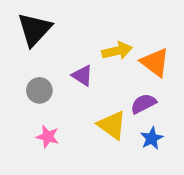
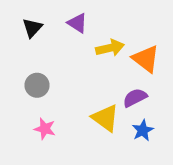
black triangle: (34, 29) -> (32, 28), size x0.6
purple triangle: (82, 76) -> (77, 23), moved

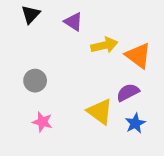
black triangle: (32, 28) -> (31, 14), moved

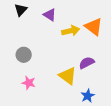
orange triangle: (138, 56) -> (94, 27), moved
blue star: (135, 123) -> (88, 96), moved

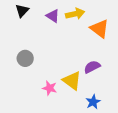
yellow arrow: (71, 31) -> (75, 14), moved
pink star: (29, 83) -> (50, 88), moved

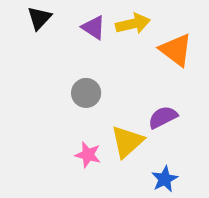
gray circle: (25, 58) -> (86, 93), moved
yellow triangle: (72, 81) -> (127, 142), turned 42

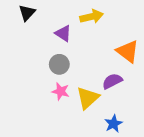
purple triangle: (94, 27) -> (63, 33), moved
orange triangle: (176, 50) -> (128, 51), moved
pink star: (88, 155) -> (61, 91), moved

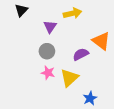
purple triangle: (63, 33) -> (50, 27), turned 32
purple semicircle: (112, 81) -> (81, 54), moved

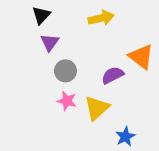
black triangle: (21, 10) -> (41, 15), moved
purple triangle: (50, 27) -> (50, 42), moved

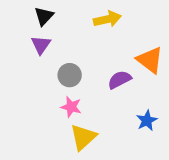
purple triangle: (50, 42) -> (41, 45), moved
yellow triangle: (97, 108) -> (83, 137), moved
blue star: (125, 137) -> (147, 121), moved

